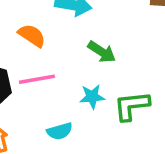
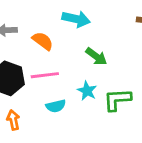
cyan star: (92, 97) -> (87, 91), turned 30
cyan semicircle: (60, 131) -> (56, 106), moved

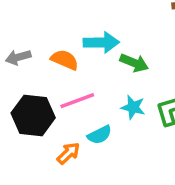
cyan arrow: (76, 19) -> (101, 42), moved
orange arrow: (13, 120) -> (68, 153), moved, turned 72

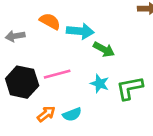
orange semicircle: (65, 60) -> (50, 21), moved
cyan semicircle: (100, 135) -> (72, 114), moved

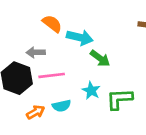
gray arrow: (15, 36) -> (36, 52), moved
cyan semicircle: (72, 114) -> (62, 106), moved

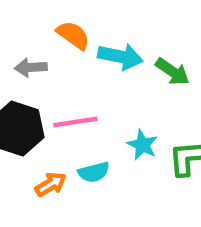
gray arrow: (36, 52) -> (31, 67), moved
green arrow: (100, 58) -> (172, 72), moved

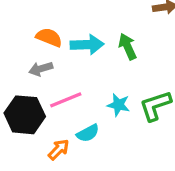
gray arrow: (31, 67) -> (41, 69), moved
green arrow: (172, 72) -> (128, 47), turned -135

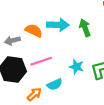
orange semicircle: (49, 37) -> (34, 31), moved
gray arrow: (41, 69) -> (12, 40), moved

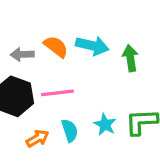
cyan star: (76, 67) -> (105, 124), moved
cyan semicircle: (55, 85) -> (70, 130), turned -96

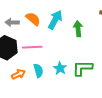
cyan arrow: (92, 46) -> (55, 20), turned -78

